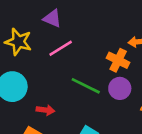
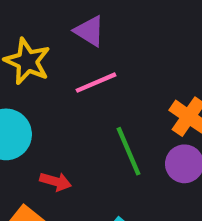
green line: (86, 86) -> (129, 151), turned 32

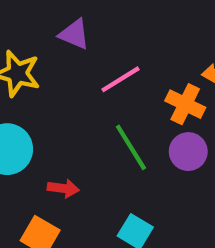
pink line: (96, 83) -> (120, 79), moved

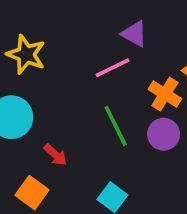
purple triangle: (74, 34) -> (134, 34), moved
red arrow: (63, 188) -> (55, 155), turned 30

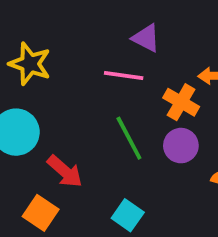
pink line: (112, 68) -> (124, 76), turned 36
red arrow: (55, 155) -> (65, 171), size x1.4

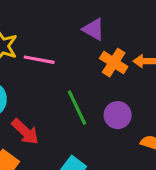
pink line: (124, 76) -> (39, 60), moved
orange cross: (181, 102) -> (114, 63), moved

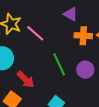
pink line: (39, 60) -> (35, 33), turned 30
orange cross: (114, 63) -> (83, 36), turned -30

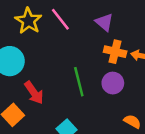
pink line: (35, 33) -> (60, 19), moved
purple circle: (85, 70) -> (113, 83), moved

